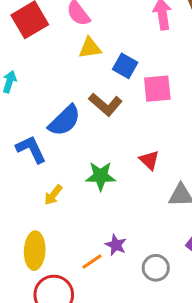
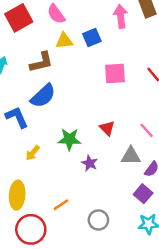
blue square: (125, 66) -> (92, 38), moved, turned 36
brown L-shape: (105, 104) -> (41, 62), moved, turned -55
purple star: (116, 245) -> (90, 163), moved
gray circle: (156, 268) -> (98, 220), moved

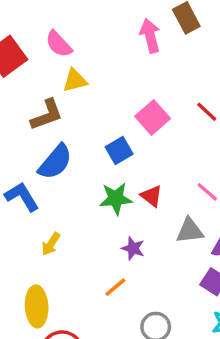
blue square: (92, 38) -> (119, 151), moved
pink square: (115, 74) -> (153, 117), turned -30
green star: (69, 139) -> (116, 198), moved
orange line: (61, 205) -> (115, 287), moved

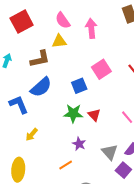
pink arrow: (150, 36) -> (91, 28), moved
pink semicircle: (59, 44) -> (63, 20), moved
gray triangle: (190, 231) -> (110, 152), moved, turned 48

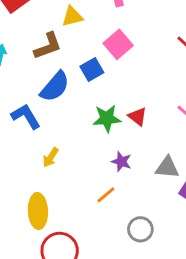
pink square: (101, 69) -> (118, 44), moved
blue square: (79, 86) -> (92, 70), moved
gray triangle: (110, 152) -> (167, 167), turned -36

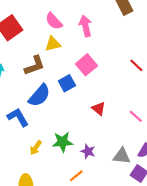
red triangle: (138, 116) -> (99, 109), moved
green star: (107, 118) -> (62, 142), moved

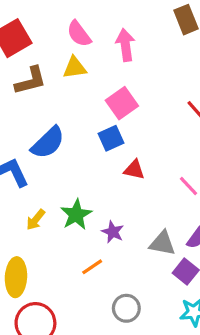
brown L-shape: (35, 65) -> (31, 81), moved
blue square: (67, 83) -> (111, 138), moved
red triangle: (99, 109) -> (134, 170), turned -32
green star: (62, 142) -> (76, 215), turned -30

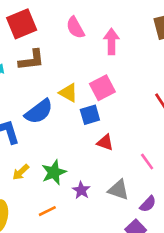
yellow triangle: (75, 68) -> (68, 93), moved, turned 30
gray triangle: (162, 243) -> (118, 190), moved
orange line: (92, 267) -> (47, 211), moved

